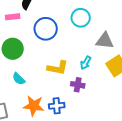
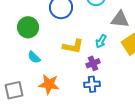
purple cross: (78, 85) -> (93, 63), turned -32
blue cross: (57, 106) -> (92, 84), moved

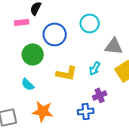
green circle: (28, 27) -> (33, 54), moved
purple cross: (93, 63) -> (100, 95), moved

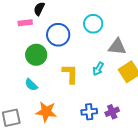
yellow L-shape: (67, 73) -> (70, 74), turned -100
purple cross: (100, 95) -> (112, 112), moved

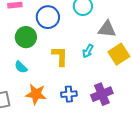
blue cross: (89, 112) -> (69, 94), moved
purple cross: (112, 112) -> (102, 94), size x1.5

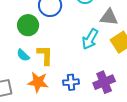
cyan arrow: (88, 51) -> (90, 39), size x1.5
yellow L-shape: (60, 56) -> (45, 55), moved

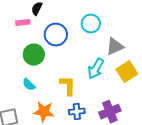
gray triangle: (109, 17) -> (115, 47), turned -30
yellow L-shape: (45, 55) -> (68, 86), moved

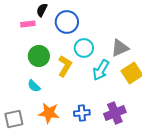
cyan circle: (91, 24) -> (84, 48), moved
blue circle: (56, 35) -> (67, 22), moved
yellow L-shape: (68, 86) -> (65, 66), moved, turned 30

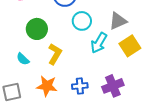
yellow L-shape: (65, 66) -> (55, 54), moved
cyan semicircle: (34, 86) -> (23, 59), moved

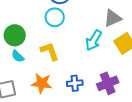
cyan circle: (82, 21) -> (55, 17), moved
green circle: (37, 29) -> (15, 35), moved
yellow L-shape: (55, 54) -> (50, 51), turned -50

